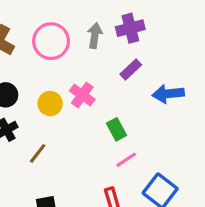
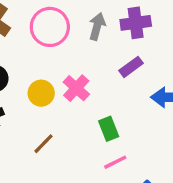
brown line: (38, 153) -> (44, 144), moved

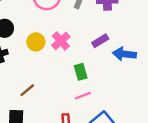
purple rectangle: (131, 67) -> (100, 41), moved
brown line: (44, 144) -> (27, 90), moved

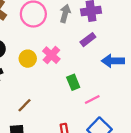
purple rectangle: (100, 41) -> (88, 40), moved
pink line: (83, 96) -> (92, 99), moved

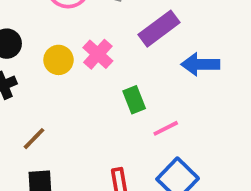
purple rectangle: (88, 40) -> (159, 29), size x1.5
brown line: (25, 105) -> (34, 139), moved

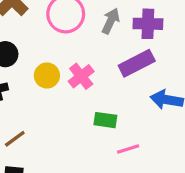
green rectangle: (134, 100) -> (105, 120), turned -70

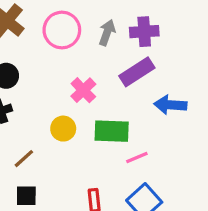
yellow circle: (47, 76) -> (63, 129), moved
green rectangle: (105, 120) -> (112, 131), size x1.5

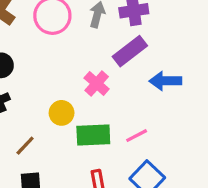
pink cross: (83, 90) -> (97, 84), moved
green rectangle: (112, 131) -> (93, 135), moved

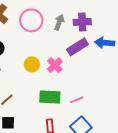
blue arrow: (165, 81) -> (105, 43), moved
yellow circle: (62, 113) -> (32, 64), moved

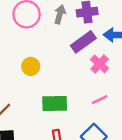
pink cross: (55, 65) -> (100, 64), moved
pink line: (77, 100) -> (100, 100), moved

